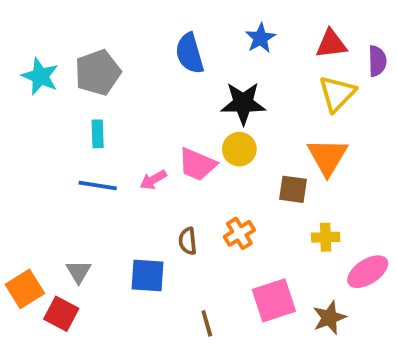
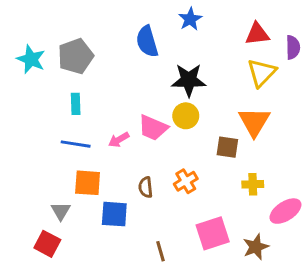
blue star: (260, 38) -> (190, 19), moved
orange square: (25, 289) -> (88, 183), moved, turned 36

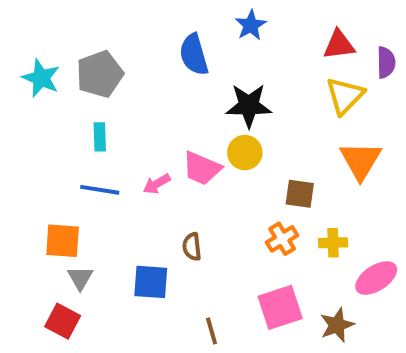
orange triangle: (254, 122) -> (360, 160), moved
orange cross: (186, 181) -> (282, 239), moved
orange square: (88, 183) -> (63, 241), moved

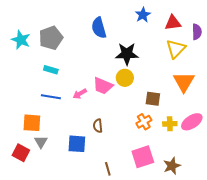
blue star: (251, 25) -> (143, 15), moved
cyan rectangle: (100, 137) -> (51, 70), turned -72
pink ellipse: (376, 278) -> (192, 122), moved
red square: (63, 321) -> (21, 153), moved

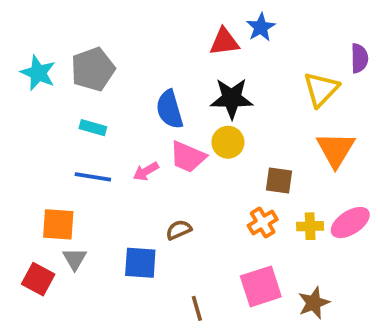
red triangle: (173, 23) -> (224, 42), moved
blue semicircle: (99, 28) -> (170, 109), moved
brown semicircle: (98, 126) -> (179, 230), turned 72

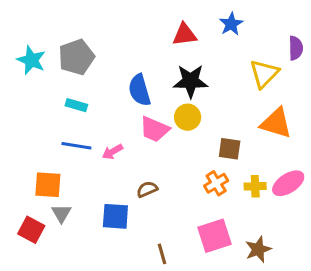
blue star: (261, 27) -> (231, 24), moved
orange triangle: (336, 150) -> (276, 123), turned -44
pink arrow: (146, 171) -> (112, 152), moved

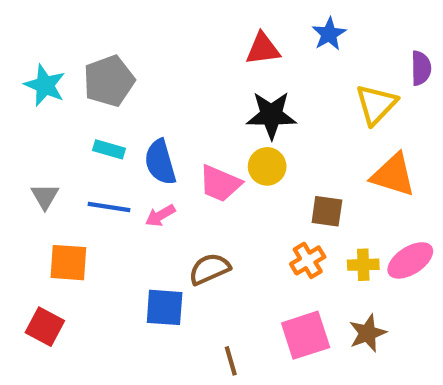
blue semicircle: (139, 90) -> (160, 162), moved
brown semicircle: (147, 189) -> (209, 269), size x1.4
gray triangle: (61, 213) -> (45, 196), moved
brown star: (258, 249) -> (368, 333), moved

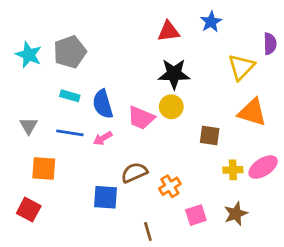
orange cross: (308, 260) -> (170, 186), moved
pink square: (306, 335) -> (196, 215), size x0.7

